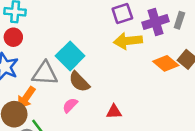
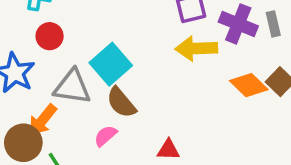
gray rectangle: (179, 20) -> (273, 24), turned -35
purple cross: (155, 22) -> (238, 24), turned 35
red circle: (13, 37) -> (50, 36), moved

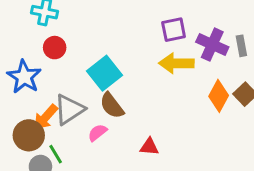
orange diamond: (249, 85) -> (219, 96), turned 72
gray triangle: (72, 87) -> (69, 109), moved, turned -44

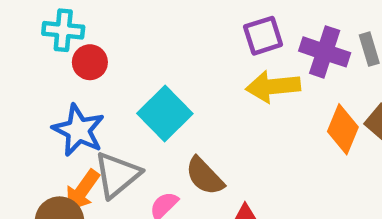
red circle: (55, 48) -> (90, 62), moved
blue star: (24, 77) -> (78, 130), moved
brown semicircle: (112, 106) -> (205, 176), moved

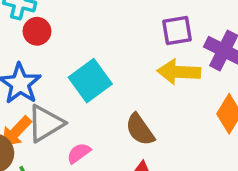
brown semicircle: (205, 176) -> (140, 130), moved

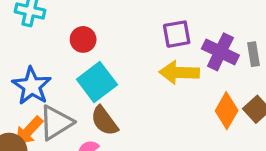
red circle: (37, 31) -> (83, 39), moved
brown semicircle: (140, 130) -> (104, 121), moved

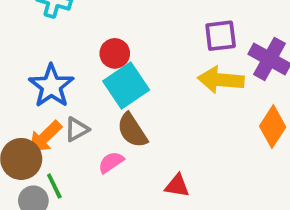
red circle: (83, 39) -> (115, 53), moved
gray triangle: (56, 123) -> (77, 129), size x0.6

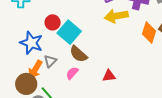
red circle: (115, 53) -> (53, 22), moved

